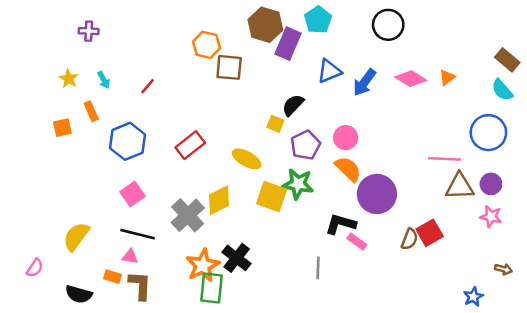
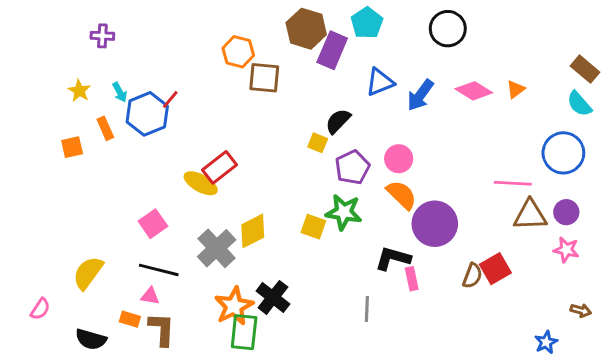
blue hexagon: (128, 141) -> (147, 114), moved
yellow ellipse: (247, 159) -> (201, 183), moved
yellow square: (272, 196) -> (313, 227), size x0.7
pink rectangle: (357, 242) -> (412, 279), turned 42

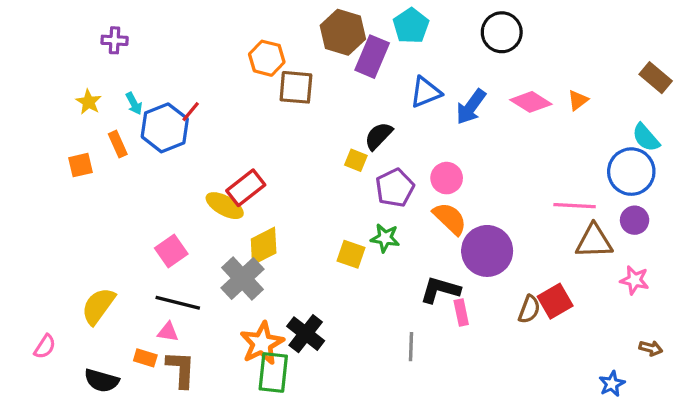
cyan semicircle: (579, 104) -> (646, 138), moved
green star: (344, 212) -> (385, 238), size x0.7
purple circle: (566, 212) -> (635, 220), moved
yellow diamond: (253, 231) -> (264, 246), moved

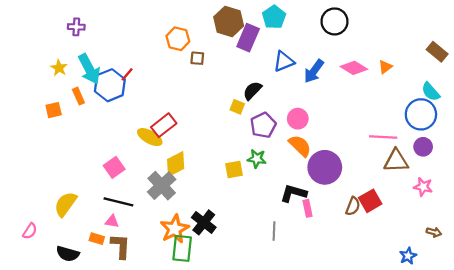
brown square: (296, 87) -> (197, 58), size x0.6
cyan arrow: (134, 104) -> (89, 69), size x2.0
yellow square: (351, 254) -> (234, 169), turned -30

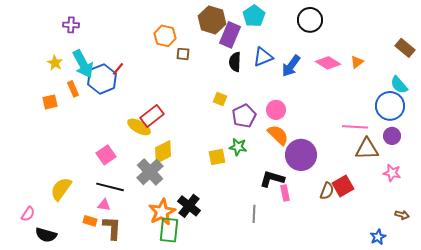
black semicircle: (252, 91) -> (235, 62), moved, turned -42
black semicircle: (68, 254) -> (46, 235), moved

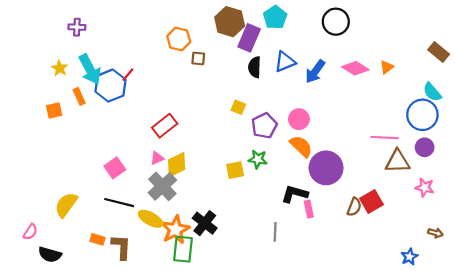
yellow ellipse: (139, 127) -> (151, 219), moved
pink triangle: (104, 205) -> (157, 158), moved, turned -32

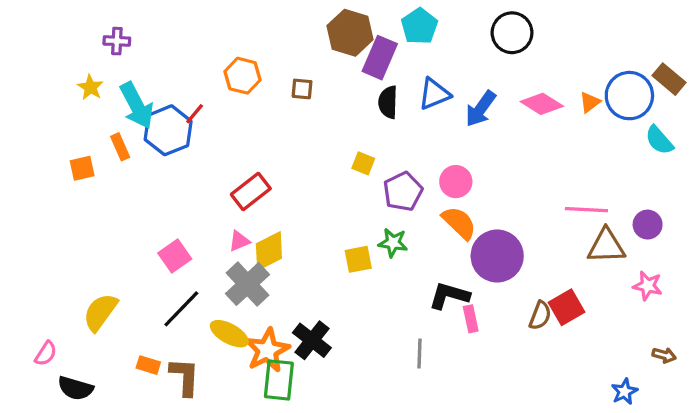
orange hexagon: (179, 39) -> (243, 76), moved
yellow star: (60, 68) -> (90, 87), moved
blue circle: (422, 115) -> (629, 96), moved
black line: (119, 203) -> (181, 309), turned -60

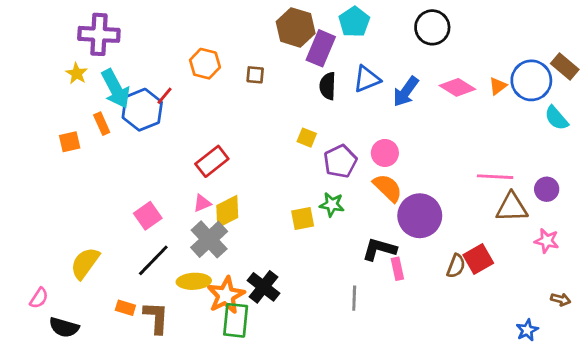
purple cross: (117, 41) -> (99, 34), size x1.8
yellow ellipse: (229, 334) -> (194, 281), turned -32

